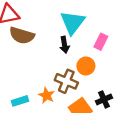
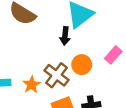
pink rectangle: (101, 42) -> (113, 55), moved

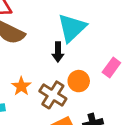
orange star: (32, 85) -> (21, 86), moved

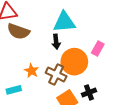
cyan triangle: (72, 28) -> (64, 22), turned 45
orange circle: (79, 81) -> (74, 62), size x1.6

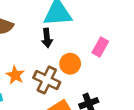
orange circle: (74, 62) -> (70, 64), size x0.6

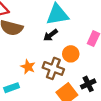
black arrow: (47, 38) -> (51, 35), turned 64

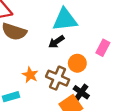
black cross: (88, 84) -> (81, 92), moved, turned -32

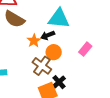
orange circle: (77, 63) -> (54, 52), moved
orange star: (30, 75) -> (34, 41), moved

